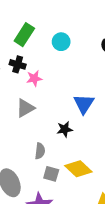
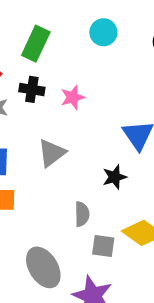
cyan circle: (61, 42) -> (103, 32), moved
pink star: (34, 78) -> (73, 97), moved

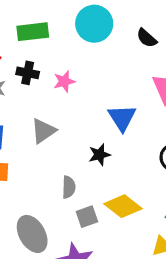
cyan circle: (103, 32) -> (94, 24), size x1.5
green rectangle: (36, 44) -> (33, 32), turned 56
gray square: (103, 246) -> (87, 217), turned -30

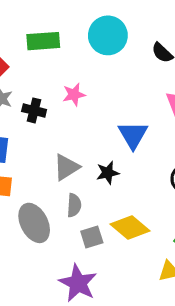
black cross: (28, 73) -> (34, 110), moved
gray triangle: (43, 131) -> (66, 167), moved
gray ellipse: (32, 234) -> (34, 223), moved

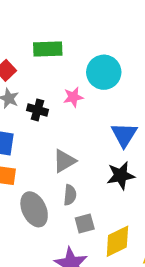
cyan circle: (108, 35) -> (104, 72), moved
black star: (108, 173) -> (121, 176), moved, size x1.4
yellow diamond: (130, 228) -> (117, 241), moved, turned -68

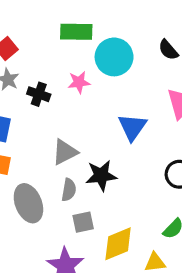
green rectangle: (48, 49) -> (76, 32), moved
black star: (121, 176) -> (101, 175), moved

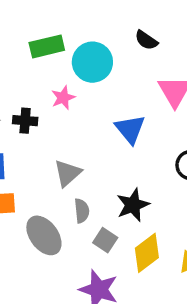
black star: (101, 175) -> (133, 205), moved
gray square: (83, 222) -> (105, 240), turned -30

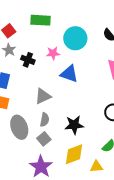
green rectangle: (47, 46) -> (41, 20), moved
blue triangle: (130, 129) -> (69, 74), moved, turned -48
gray square: (105, 240) -> (44, 139), moved

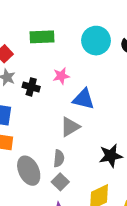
cyan circle: (75, 38) -> (96, 41), moved
gray triangle: (43, 96) -> (70, 127), moved
black star: (74, 125) -> (111, 156), moved

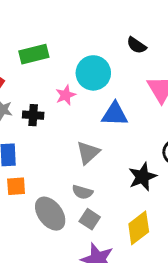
cyan circle: (96, 41) -> (93, 73), moved
blue triangle: (84, 99) -> (115, 114), moved
gray semicircle: (59, 158) -> (82, 192), turned 112

